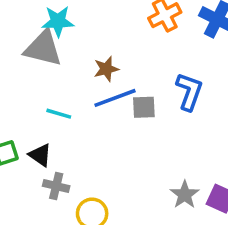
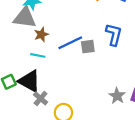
brown star: (106, 69) -> (41, 35), moved
black triangle: (40, 155) -> (29, 81), size x1.6
gray cross: (56, 186) -> (41, 98), turned 32

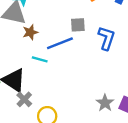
gray square: (88, 47) -> (78, 25), moved
cyan line: (38, 55) -> (40, 59), moved

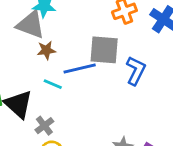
gray square: (78, 25) -> (104, 50), size x1.6
gray cross: (24, 99) -> (44, 126), moved

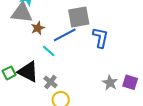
blue L-shape: (136, 71) -> (100, 38), moved
cyan line: (53, 84) -> (49, 51), turned 32

